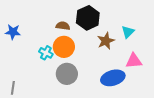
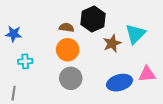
cyan triangle: (128, 32) -> (135, 34), size x1.5
cyan cross: (46, 53) -> (25, 61), moved, turned -32
pink triangle: (134, 61) -> (147, 74), moved

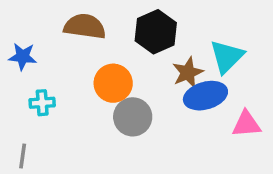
brown semicircle: (67, 27) -> (85, 26), moved, size x1.6
gray circle: (71, 78) -> (133, 117), moved
blue ellipse: (119, 83) -> (205, 96), moved

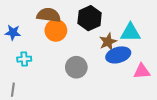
cyan triangle: (227, 57) -> (130, 32), turned 45
orange circle: (113, 83) -> (56, 30), moved

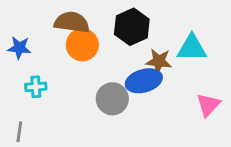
brown star: (108, 42) -> (159, 61), turned 30
blue ellipse: (118, 55) -> (144, 81), moved
pink triangle: (142, 71) -> (208, 105), turned -42

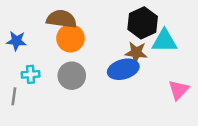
black hexagon: (132, 27) -> (143, 23), moved
gray circle: (112, 99) -> (72, 76), moved
gray line: (19, 132) -> (14, 96), moved

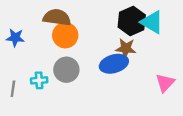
cyan triangle: (164, 41) -> (152, 22), moved, turned 30
cyan cross: (31, 74) -> (39, 80), moved

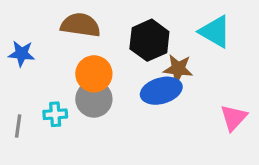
black hexagon: (132, 21) -> (149, 40), moved
orange circle: (65, 35) -> (94, 74), moved

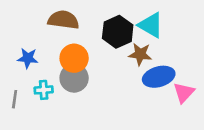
cyan triangle: (215, 32) -> (151, 25), moved
blue star: (22, 54) -> (28, 58), moved
blue ellipse: (161, 91) -> (159, 77), moved

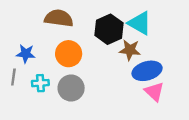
gray circle: (74, 78) -> (71, 88), moved
pink triangle: (184, 93) -> (154, 92), moved, turned -30
gray line: (15, 99) -> (13, 77), moved

